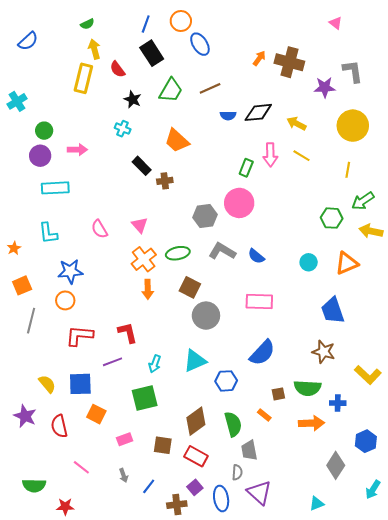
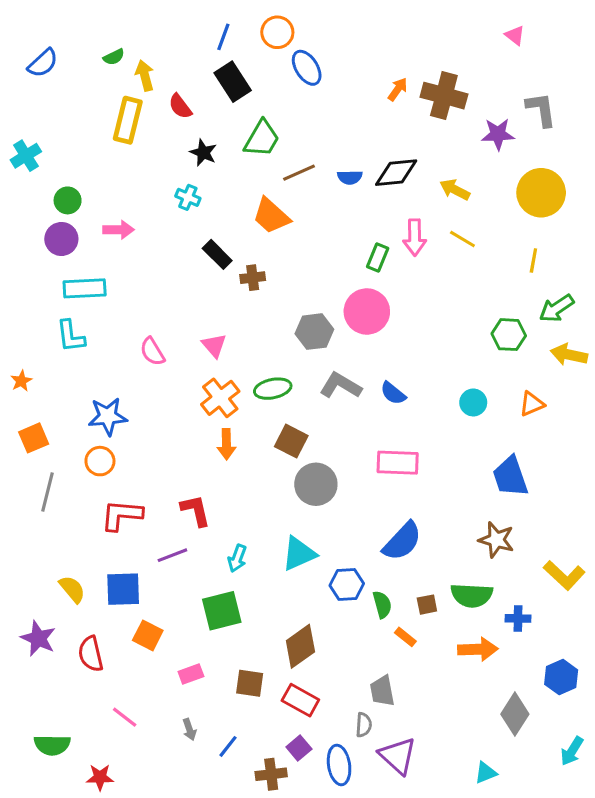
green semicircle: (87, 24) -> (114, 57), moved
brown line: (210, 88) -> (299, 173), moved
cyan L-shape: (48, 233) -> (71, 336), moved
orange triangle: (347, 263) -> (532, 404), size x0.7
green semicircle: (233, 424) -> (382, 605), moved, size x0.7

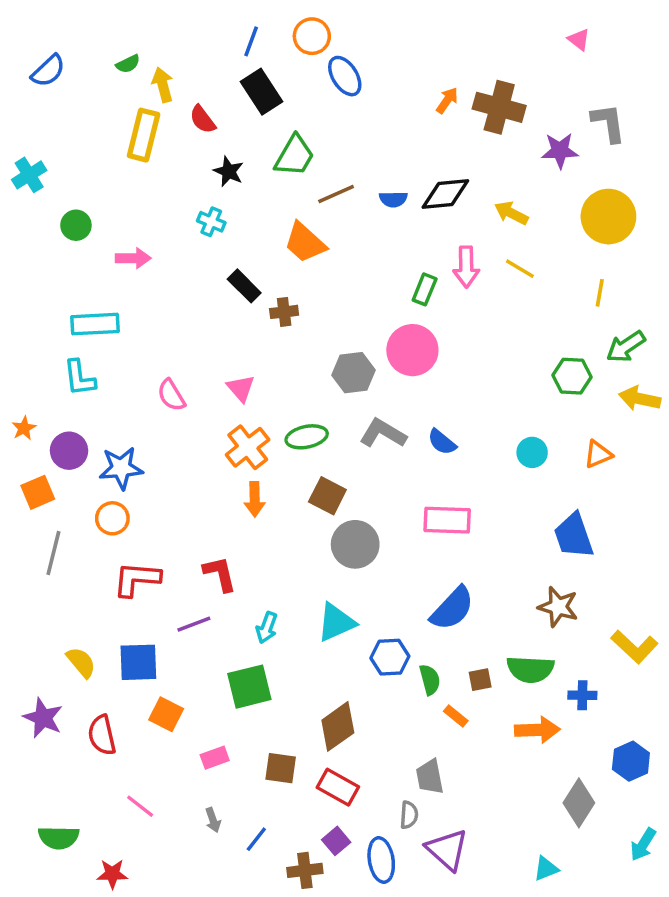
purple circle: (61, 239) -> (69, 451), moved

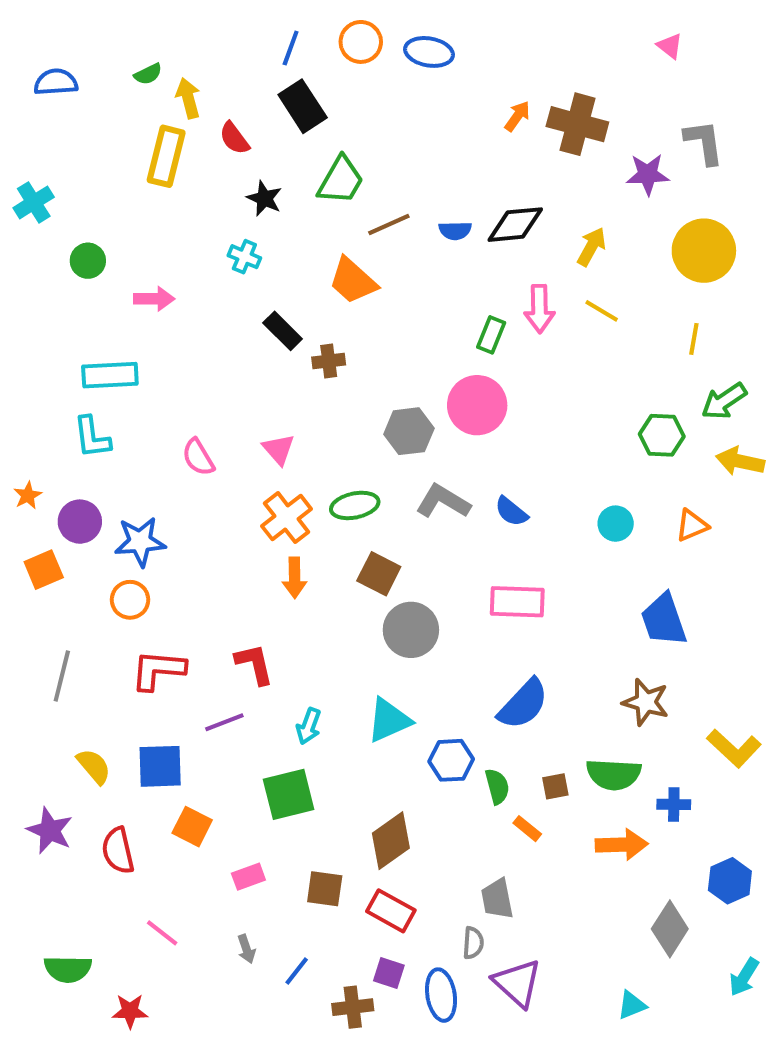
blue semicircle: (48, 71) -> (56, 82), turned -141
blue ellipse: (345, 76) -> (429, 52), moved, turned -48
yellow arrow: (511, 213) -> (592, 247), turned 92
gray line: (53, 553) -> (62, 676), moved
purple square: (336, 841) -> (389, 973), turned -32

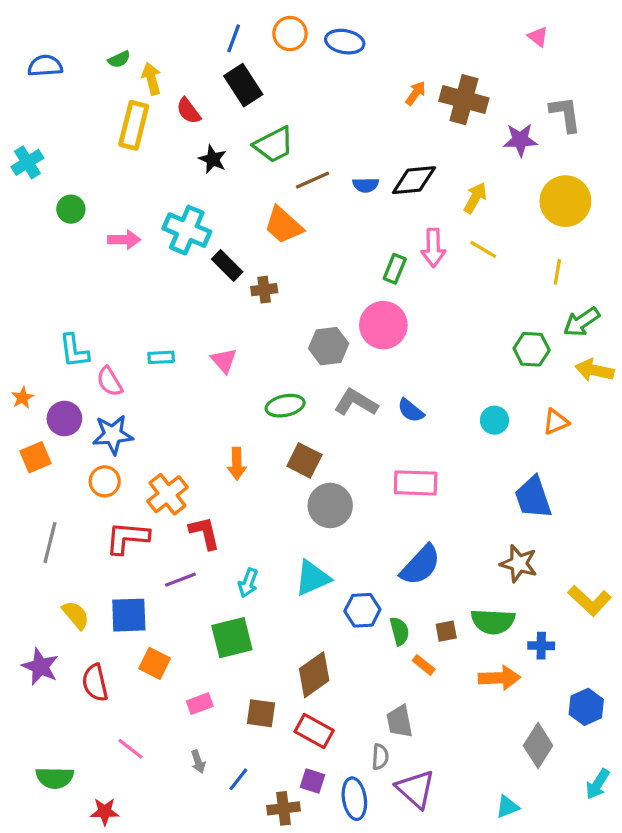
green trapezoid: (341, 180) -> (274, 145), turned 33
cyan cross: (244, 257) -> (187, 230), moved, size x1.8
cyan rectangle: (110, 375) -> (161, 357), moved, size x0.6
pink semicircle: (198, 457) -> (110, 381), moved
orange cross: (287, 518) -> (168, 494), moved

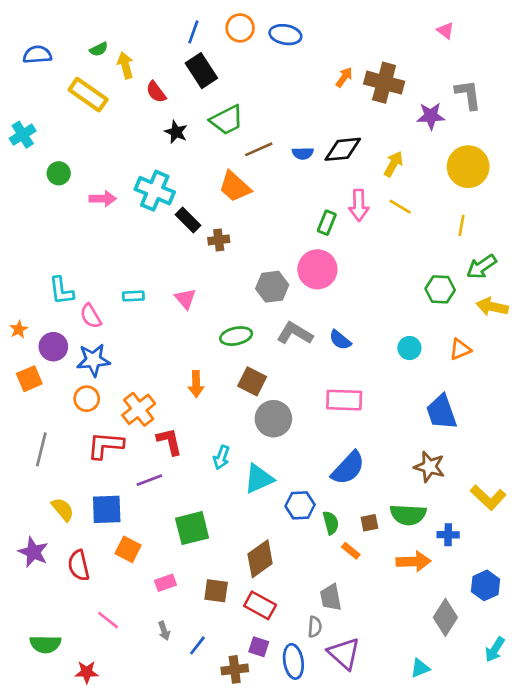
yellow rectangle: (134, 125) -> (88, 95), moved, turned -69
cyan arrow: (248, 583) -> (221, 457), moved

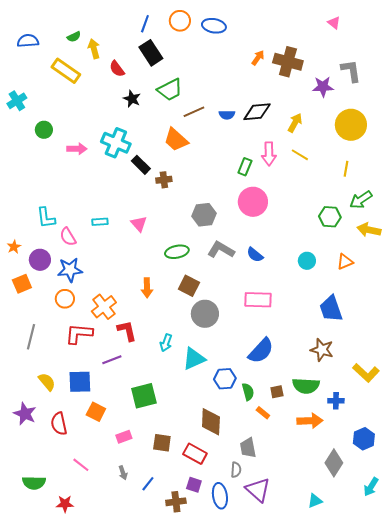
pink circle: (317, 269) -> (253, 202), moved
brown diamond: (260, 559) -> (211, 422), moved, turned -52

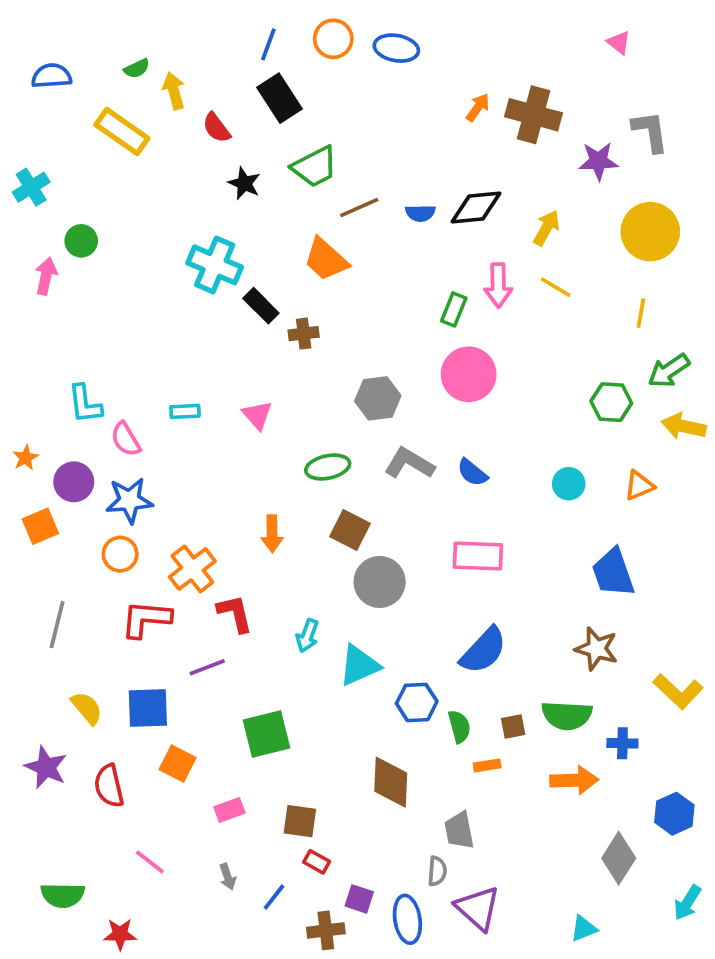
pink arrow: (77, 149) -> (46, 276), moved, turned -78
orange rectangle: (263, 413) -> (487, 765), turned -48
red rectangle: (195, 454) -> (317, 862), moved, size x0.6

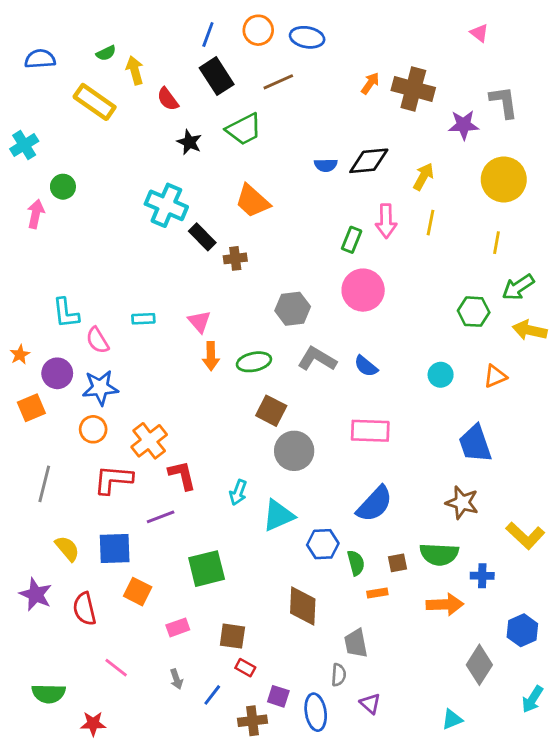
brown line: (359, 207) -> (278, 82), moved
yellow line: (556, 287) -> (431, 223), turned 70
orange arrow: (272, 534) -> (211, 356), moved
purple triangle: (478, 908) -> (370, 704), size x0.6

